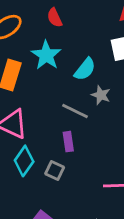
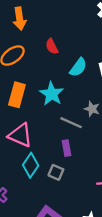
cyan star: (46, 55) -> (52, 94), moved
cyan semicircle: (85, 69) -> (78, 67), moved

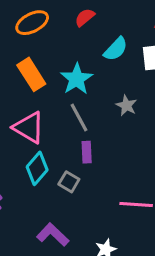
red semicircle: (52, 46) -> (85, 17), turned 70
orange rectangle: (17, 95) -> (31, 74), turned -55
gray line: (71, 123) -> (79, 117), moved, turned 30

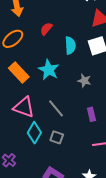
cyan semicircle: (116, 49) -> (70, 45), turned -36
gray line: (79, 117) -> (56, 108), moved
purple rectangle: (87, 152) -> (91, 114), moved

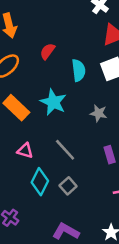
pink triangle: (24, 107) -> (25, 151), size x0.6
gray square: (57, 137) -> (68, 186), turned 32

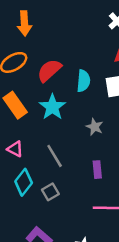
red semicircle: (47, 51) -> (49, 70), moved, size x1.5

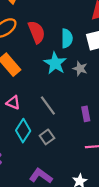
red semicircle: (49, 70) -> (37, 32), turned 115
cyan star: (52, 107) -> (55, 63), moved
gray star: (95, 127) -> (80, 69), moved

